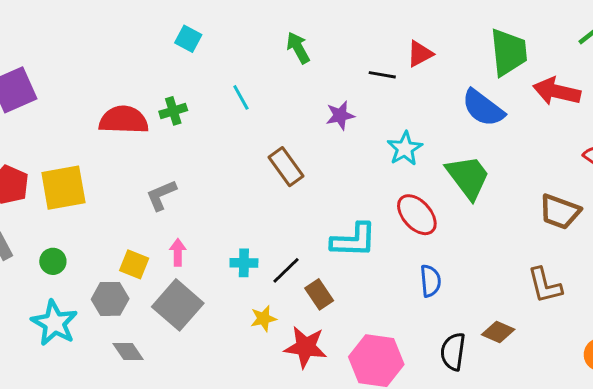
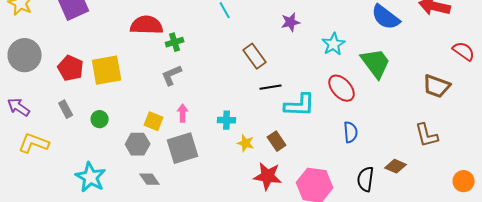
green cross: (173, 111) -> (175, 42), moved
black line: (286, 270) -> (271, 87), moved, turned 35
gray square: (178, 305) -> (183, 148), turned 32
yellow star: (263, 318) -> (246, 143), moved, turned 30
cyan star: (54, 323) -> (91, 177), moved

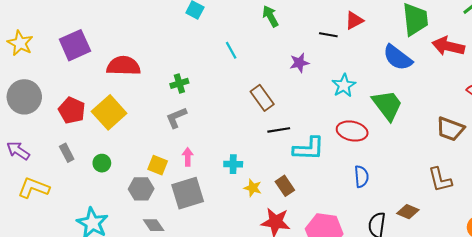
red semicircle: (147, 25) -> (124, 66), moved
yellow square: (107, 70) -> (109, 112), turned -32
red ellipse: (342, 88) -> (352, 131), turned -36

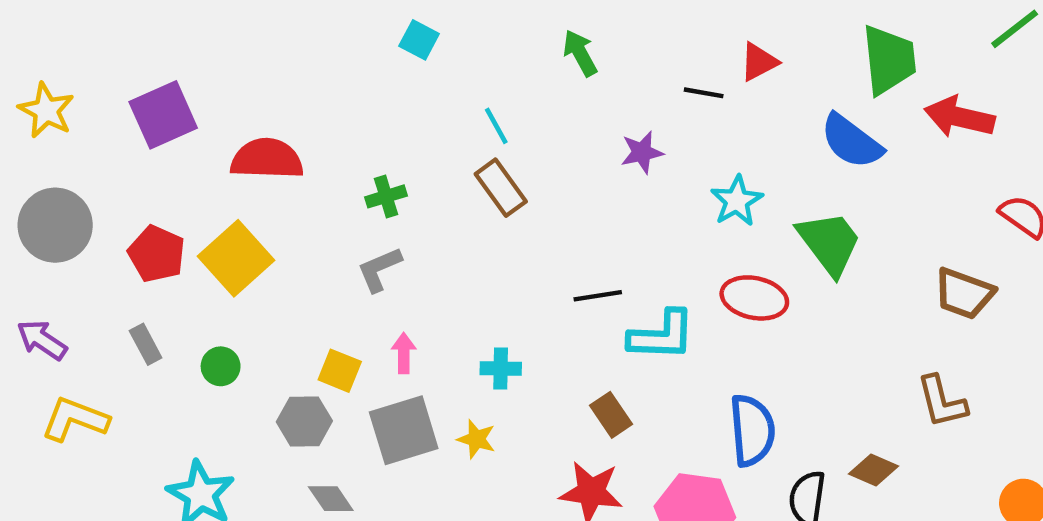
brown rectangle: (262, 98) -> (501, 188), moved
blue semicircle: (361, 177) -> (752, 430), moved, size x1.5
yellow star: (253, 188) -> (476, 439), moved

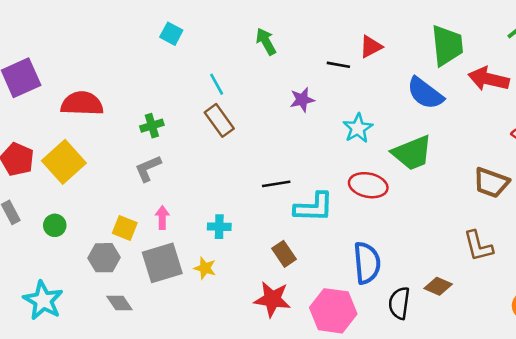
green trapezoid: (829, 243) -> (412, 153), turned 105

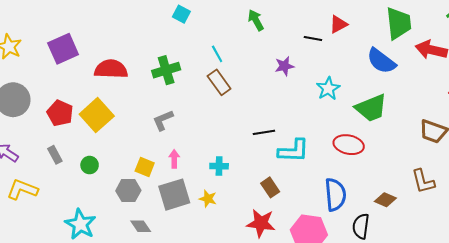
green cross: (152, 126) -> (166, 70), moved, size x1.5
red ellipse: (368, 185) -> (349, 145), moved
brown diamond: (438, 286) -> (385, 200), moved

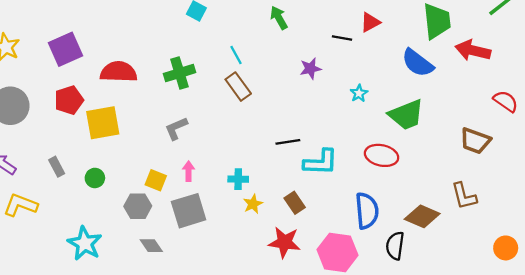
cyan star: (328, 89) -> (359, 93), size x0.7
red pentagon: (60, 113) -> (69, 100), moved, turned 30
yellow square: (97, 115) -> (103, 123), turned 32
yellow star: (208, 199) -> (253, 204), moved, turned 30
brown diamond: (385, 200) -> (422, 216), size x1.4

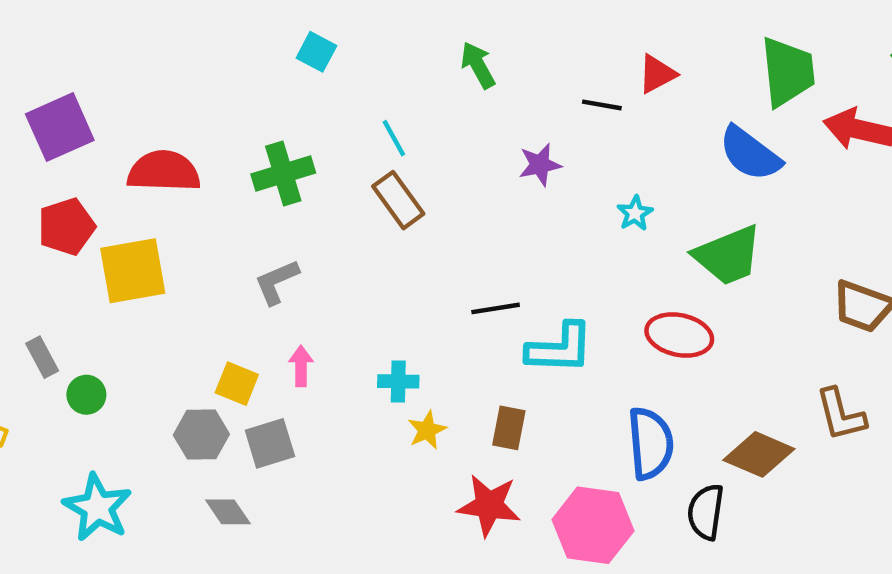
green circle: (95, 178) -> (86, 395), moved
brown rectangle: (295, 203) -> (509, 428), turned 45
gray square: (189, 211) -> (270, 443), moved, size x0.7

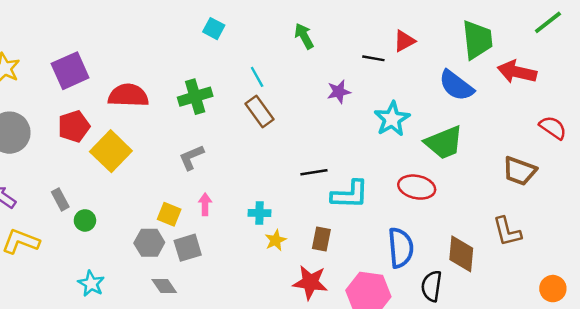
cyan star: (635, 213) -> (392, 119), size x1.8
yellow square: (133, 271) -> (111, 151), turned -36
brown diamond: (759, 454) -> (461, 254), turned 72
cyan star: (97, 508) -> (91, 284), size x0.7

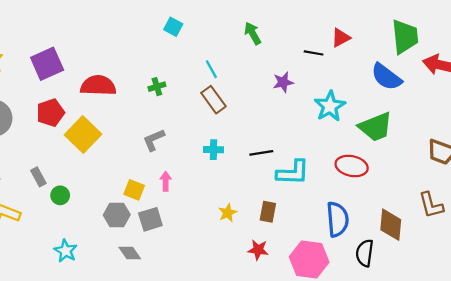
green cross: (195, 97) -> (157, 87), size x0.6
cyan cross: (259, 213) -> (213, 150), moved
red star: (310, 282) -> (258, 250), size x0.7

